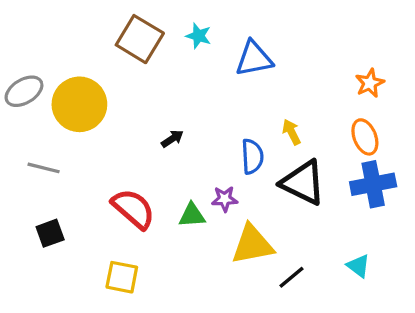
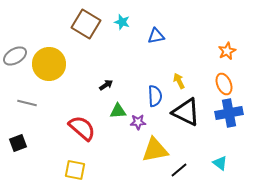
blue triangle: (254, 59) -> (156, 36), size x0.7
green triangle: (192, 215) -> (118, 111), moved
black square: (50, 233) -> (18, 143), moved

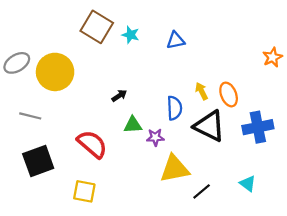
cyan star: (122, 22) -> (131, 35), moved
orange star: (227, 51) -> (273, 57), moved
orange ellipse: (224, 84) -> (229, 94), moved
black square: (18, 143) -> (38, 161), moved, size x1.6

